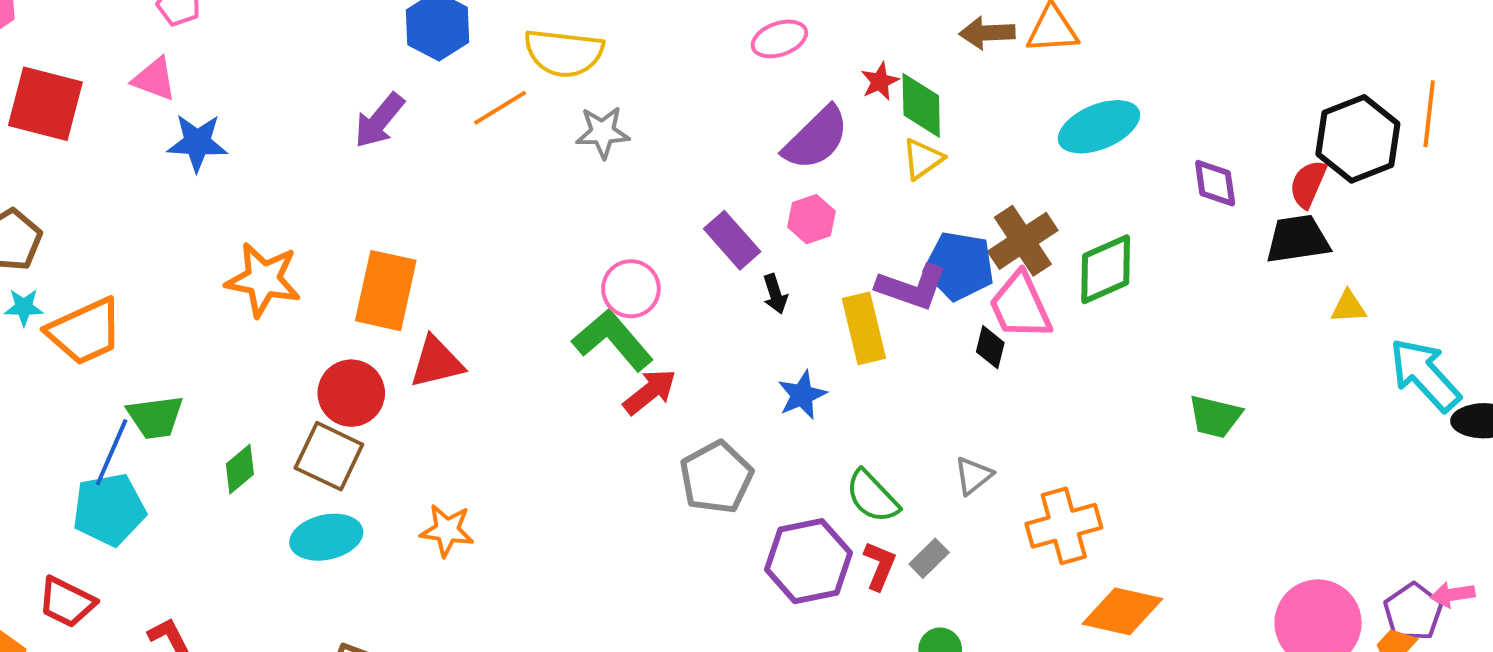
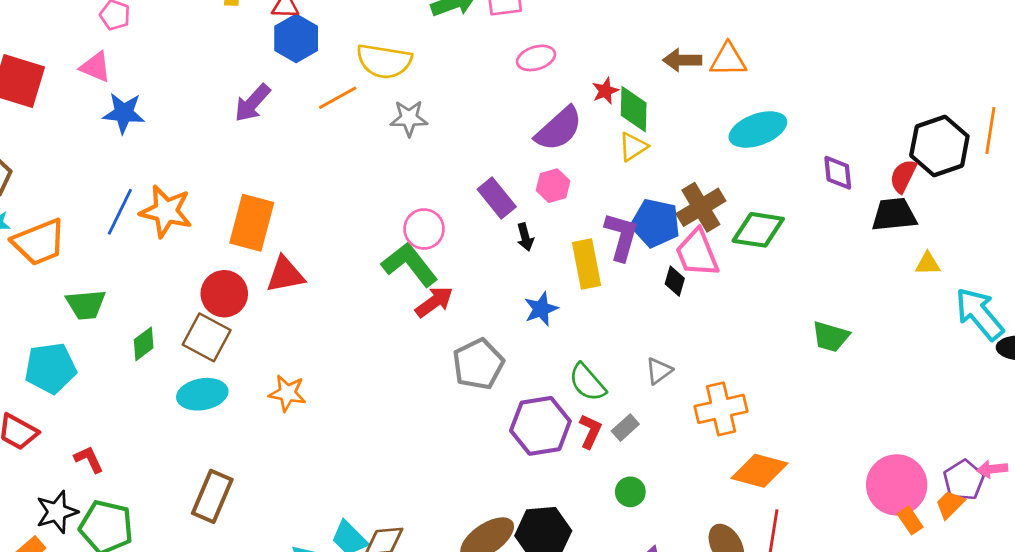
green diamond: (1106, 269) -> (758, 230), turned 30
purple L-shape: (912, 287) -> (621, 237), turned -96
blue line: (112, 452) -> (120, 212), moved

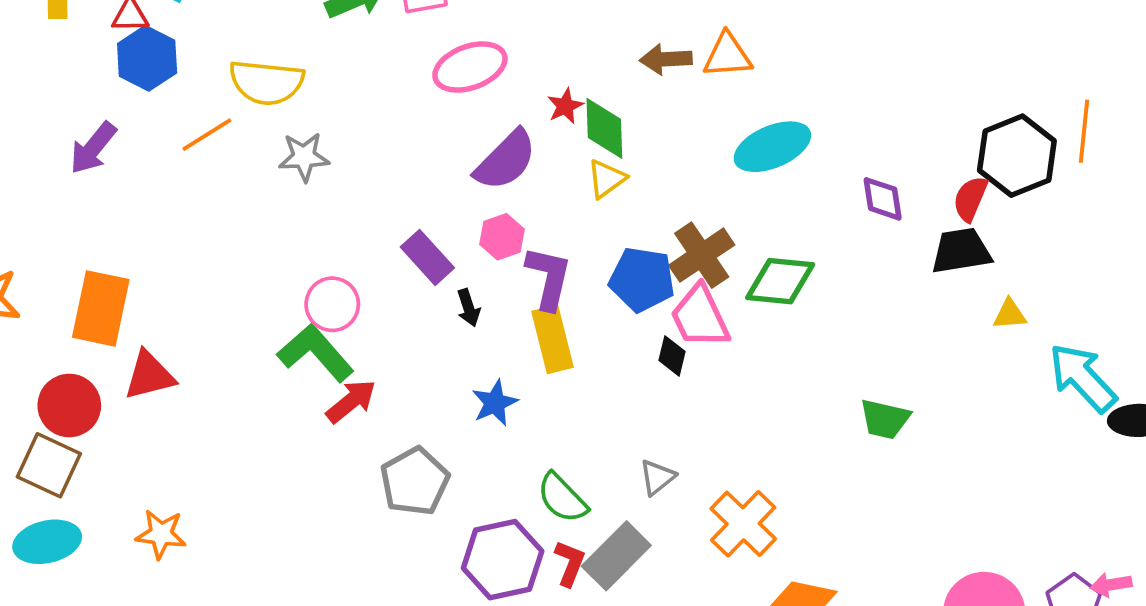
pink ellipse: (536, 58) -> (470, 67), size x1.4
purple L-shape: (621, 237) -> (549, 278), moved
orange cross: (721, 409) -> (743, 524), turned -30
gray rectangle: (625, 428) -> (616, 556), size x1.8

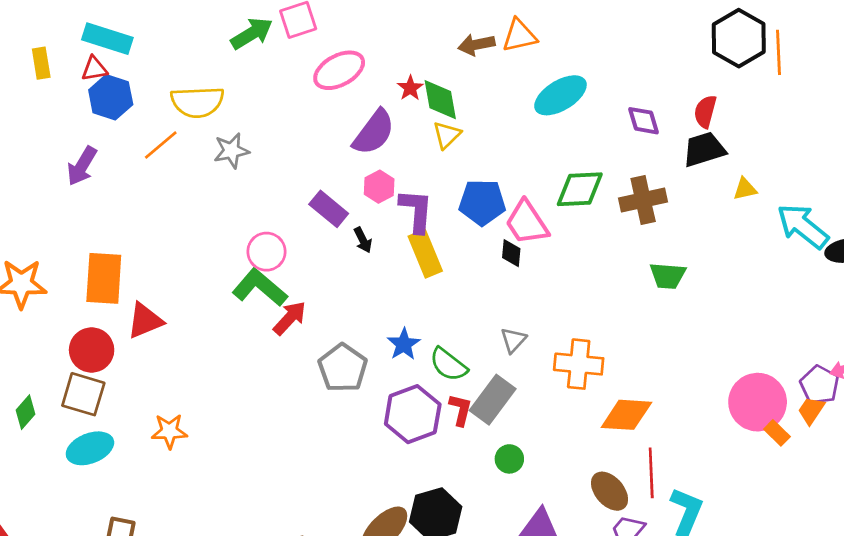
black hexagon: (1017, 156) -> (739, 38), moved
brown cross: (702, 255) -> (643, 200), moved, turned 30
blue star: (495, 403) -> (404, 344), moved
orange cross: (743, 524) -> (579, 364), turned -30

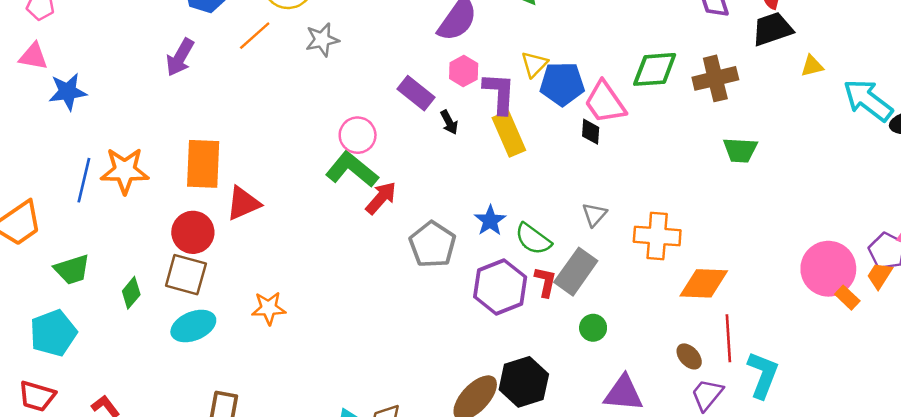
yellow triangle: (447, 135) -> (534, 64), moved
brown ellipse: (610, 491) -> (689, 356), size x0.7

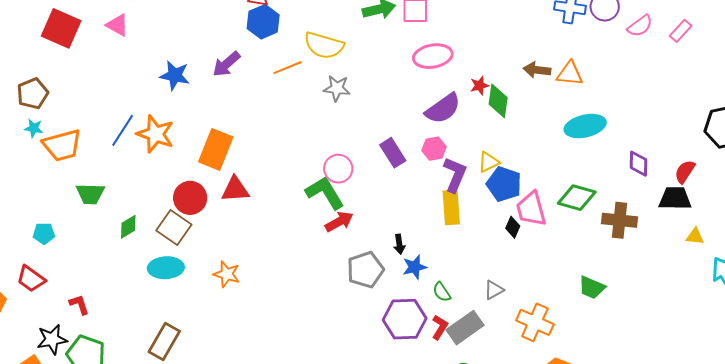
blue star: (68, 92) -> (175, 75), moved
black arrow: (449, 122) -> (399, 244), moved
green trapezoid: (740, 150) -> (592, 288), moved
green semicircle: (533, 239) -> (442, 292), size x0.7
cyan pentagon: (53, 333) -> (44, 233), moved, size x0.6

